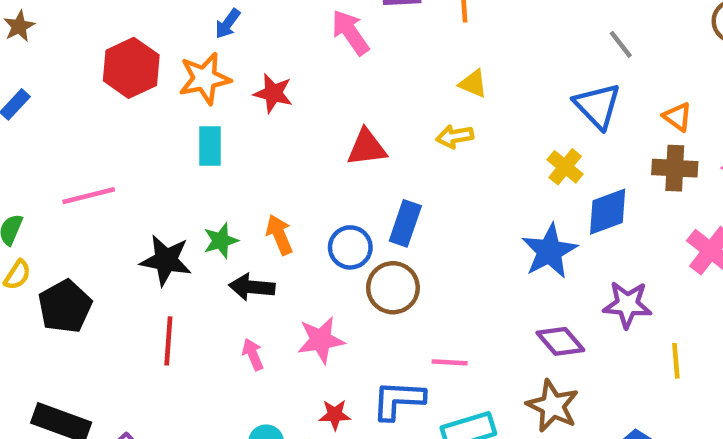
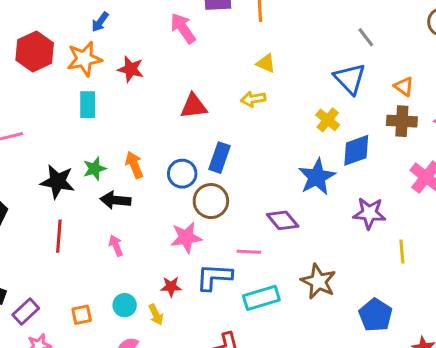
pink star: (321, 340) -> (186, 237), moved
purple diamond: (560, 341) -> (283, 220), moved

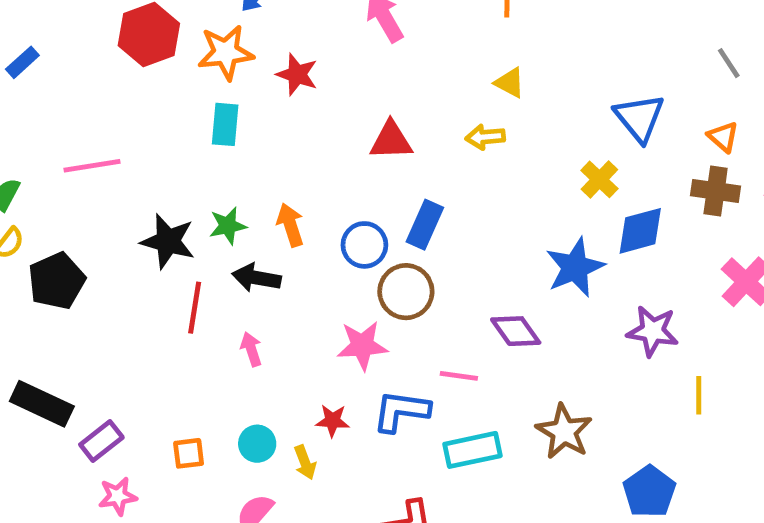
gray line: (366, 37) -> (729, 63), moved
red line: (59, 236) -> (195, 308), moved

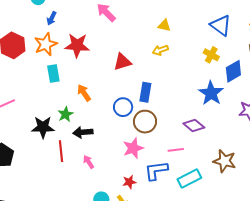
red star: (297, 74) -> (77, 45), size x1.4
orange arrow: (290, 225) -> (84, 93), moved

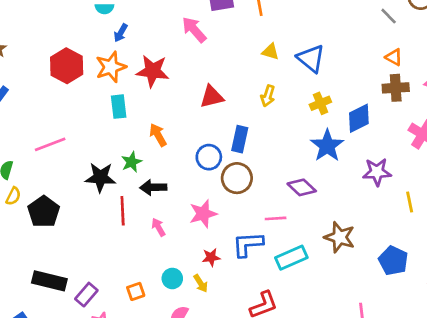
blue triangle: (221, 25) -> (311, 58), moved
yellow arrow: (160, 50) -> (268, 96), moved, turned -56
yellow cross: (211, 55) -> (320, 103), moved, turned 35
pink star: (133, 148) -> (203, 214), moved

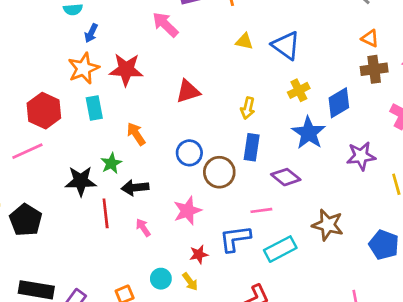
red hexagon: (67, 66) -> (44, 111), moved
yellow arrow: (268, 96) -> (248, 108), moved
blue rectangle: (240, 139) -> (252, 147), moved

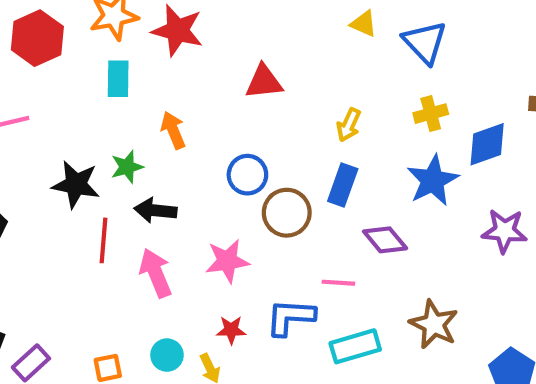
red hexagon: (44, 111) -> (37, 38), moved
pink arrow: (143, 228) -> (156, 273), size x1.6

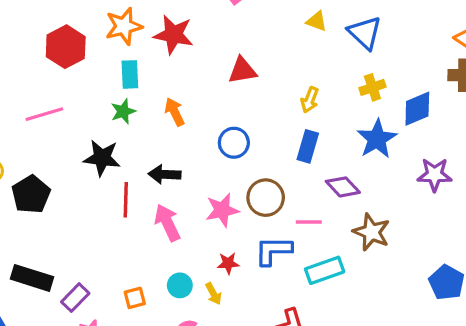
green star: (127, 167) -> (123, 111), moved
brown circle: (287, 213) -> (266, 198), moved
brown star: (434, 324) -> (371, 232), moved

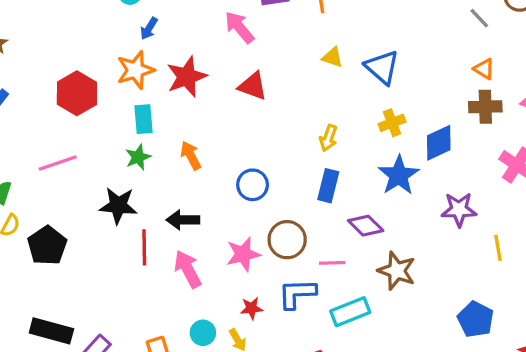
red star: (174, 35) -> (187, 77), turned -30
red triangle: (242, 70) -> (253, 86), moved, turned 32

